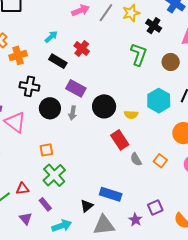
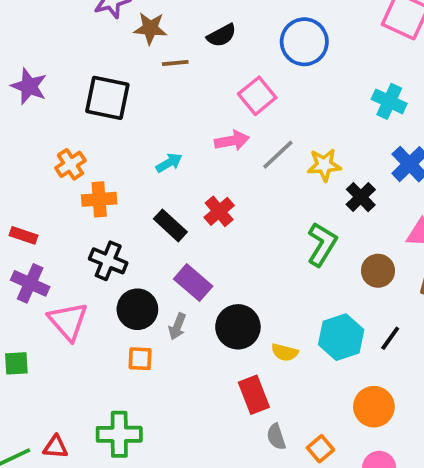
cyan arrow: (51, 37) -> (169, 163), moved
orange square: (46, 150) -> (140, 359), moved
green cross: (54, 175) -> (119, 434), turned 30

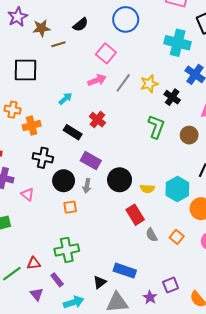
cyan cross: (389, 101) -> (178, 43), size x1.4
orange cross: (70, 164) -> (13, 110), turned -35
pink triangle: (68, 321) -> (27, 194), size x0.6
cyan hexagon: (341, 337) -> (177, 189), moved

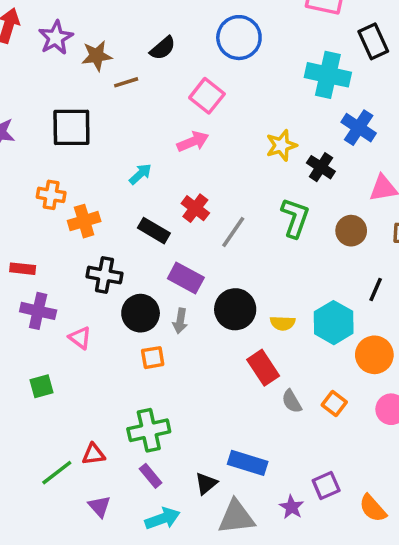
gray line: (123, 83) -> (233, 232), moved
purple rectangle: (57, 280) -> (151, 476), moved

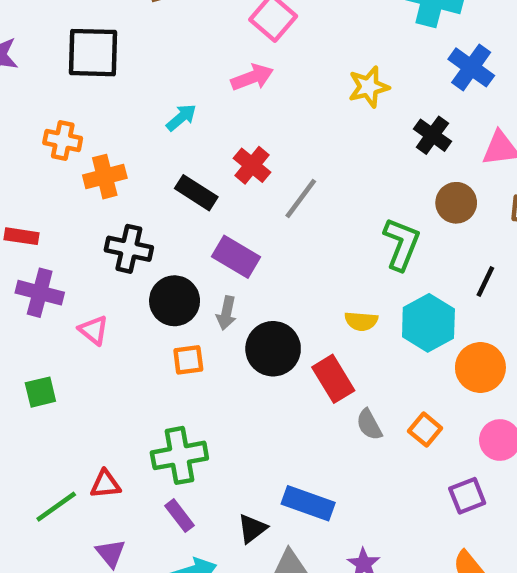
black cross: (321, 167) -> (432, 135), moved
green L-shape: (295, 218) -> (402, 244), moved
black circle: (235, 309) -> (273, 349), moved
purple square: (326, 485) -> (467, 496), moved

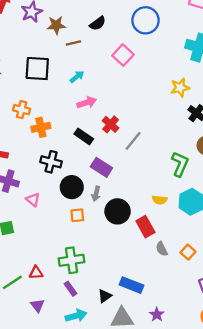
pink arrow: (252, 77) -> (87, 102), moved
yellow star: (369, 87) -> (180, 88), moved
cyan arrow: (181, 117) -> (77, 77), moved

